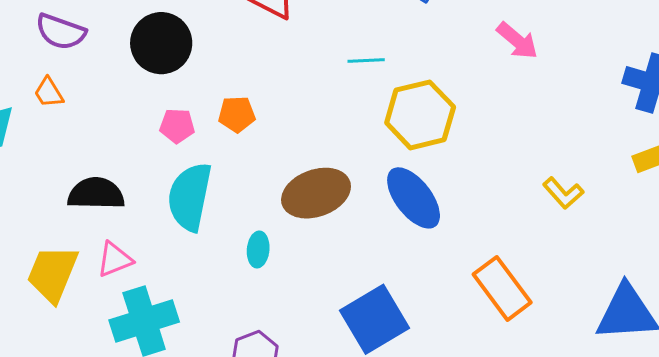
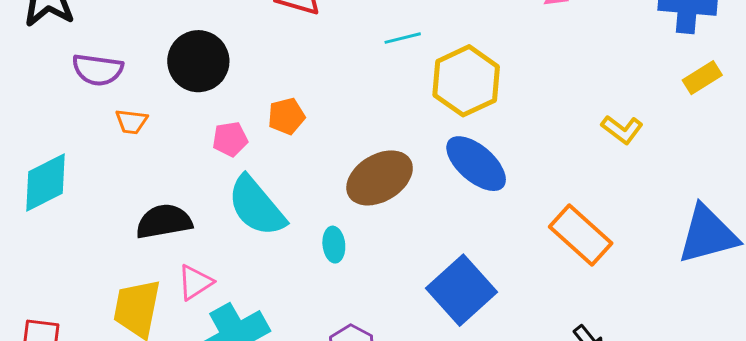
orange trapezoid: (49, 93) -> (131, 122), moved, turned -40
cyan semicircle: (190, 197) -> (256, 206), turned -40

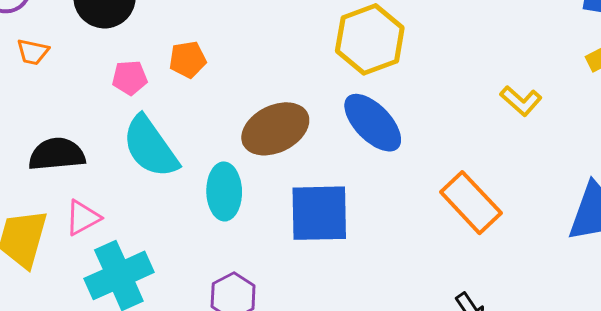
cyan ellipse: (334, 245) -> (224, 191), size x1.6
blue square: (462, 290) -> (319, 213), moved, turned 36

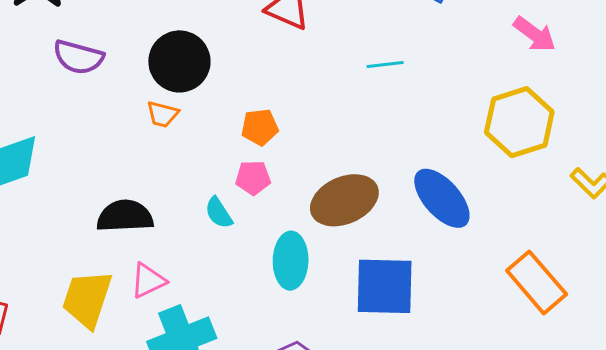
yellow hexagon: (370, 39) -> (519, 122), moved
orange trapezoid: (33, 52) -> (163, 114), moved
pink pentagon: (130, 78) -> (253, 178), moved
cyan semicircle: (150, 147) -> (219, 213), size x0.5

